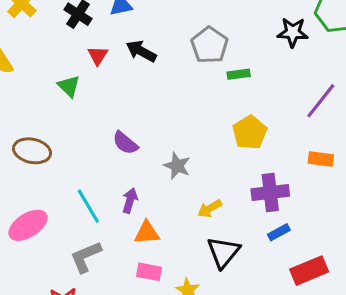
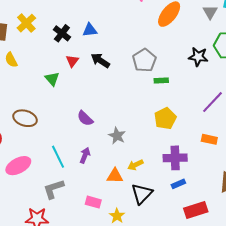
orange triangle: (147, 233) -> (115, 176), moved

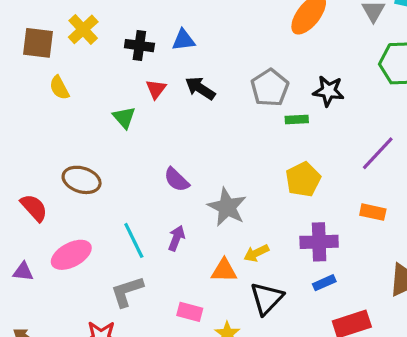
black cross: (62, 33) -> (139, 46), turned -30
black star: (198, 57) -> (329, 91), moved
gray star: (117, 136) -> (227, 207), size x1.4

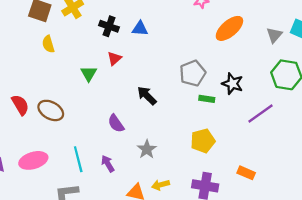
black arrow: (200, 88) -> (147, 96), moved
purple line: (378, 153) -> (260, 113), moved
gray star: (227, 207) -> (147, 149), size x0.7
red semicircle: (34, 208) -> (20, 105), moved
purple arrow: (176, 238) -> (108, 164), turned -63

